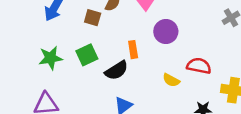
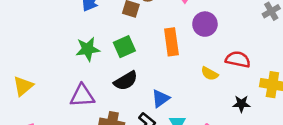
orange rectangle: (133, 50) -> (171, 42), size x1.5
black semicircle: (116, 70) -> (126, 81), moved

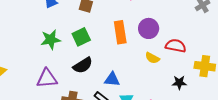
purple circle: (205, 24) -> (149, 28), moved
blue triangle: (161, 98) -> (112, 79), turned 42

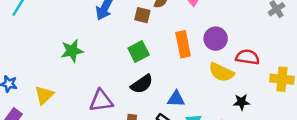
green star: (51, 40) -> (72, 51), moved
yellow semicircle: (152, 58) -> (221, 72), size x1.5
black star: (179, 83) -> (241, 102), moved

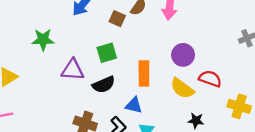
orange rectangle: (183, 44) -> (144, 73), moved
purple triangle: (101, 101) -> (73, 70), moved

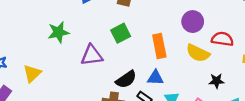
black semicircle: (104, 85) -> (126, 79), moved

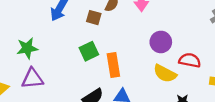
orange rectangle: (159, 46) -> (113, 65), moved
purple triangle: (92, 55) -> (32, 79), moved

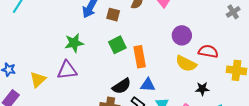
brown square: (94, 18) -> (113, 15), moved
green star: (27, 48) -> (74, 43), moved

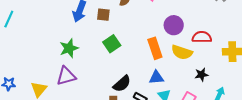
orange rectangle: (140, 57) -> (155, 48), moved
blue triangle: (148, 85) -> (156, 77), moved

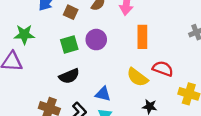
purple circle: (174, 25) -> (96, 40), moved
orange rectangle: (155, 48) -> (142, 37), moved
black semicircle: (122, 84) -> (69, 76), moved

